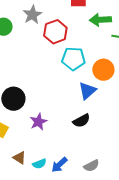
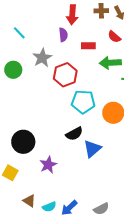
blue triangle: (87, 91) -> (92, 149), moved
black semicircle: (81, 121) -> (74, 134), moved

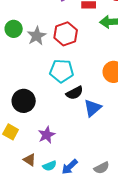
gray star: (42, 58) -> (37, 36), moved
cyan pentagon: (83, 102) -> (62, 71), moved
purple star: (48, 165) -> (47, 135), moved

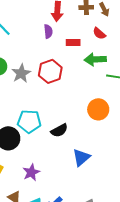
cyan pentagon: (62, 71) -> (29, 121), moved
blue triangle: (93, 108) -> (81, 157), moved

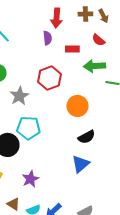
gray star: (21, 73) -> (19, 96), moved
orange circle: (98, 109) -> (77, 106), moved
black semicircle: (59, 130) -> (86, 137), moved

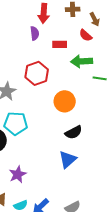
brown arrow: (103, 16) -> (95, 19), moved

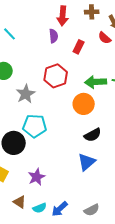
red rectangle: (60, 44) -> (79, 47), turned -64
green arrow: (82, 61) -> (96, 82), moved

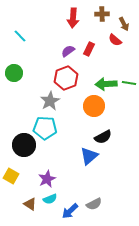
purple semicircle: (54, 36) -> (68, 51), moved, turned -120
gray star: (26, 94) -> (50, 101), moved
blue triangle: (87, 162) -> (89, 156), moved
cyan semicircle: (40, 208) -> (50, 199), moved
gray semicircle: (92, 210) -> (94, 204), moved

